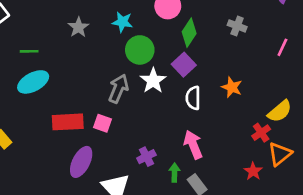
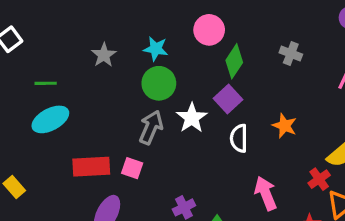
green circle: (140, 50) -> (159, 83), moved
pink arrow: (193, 145) -> (266, 193), moved

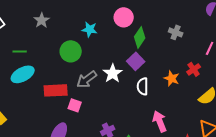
gray star: (104, 55) -> (42, 20), moved
green circle: (159, 83) -> (71, 51), moved
gray arrow: (151, 127) -> (87, 79), turned -150
red rectangle: (91, 167) -> (56, 90), moved
red cross: (319, 179) -> (194, 69), moved

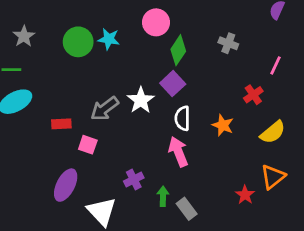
gray star: (42, 20) -> (24, 36), moved
green circle: (71, 51) -> (78, 42), moved
orange star: (172, 78) -> (223, 125), moved
red rectangle: (56, 90) -> (61, 124), size x0.6
pink arrow: (160, 121) -> (178, 152), moved

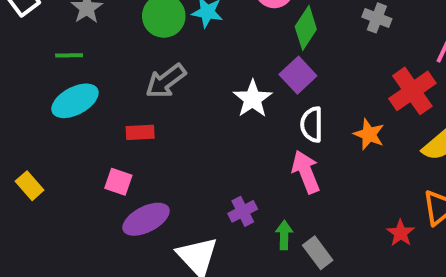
red cross: (253, 95) -> (412, 91), size x1.6
gray arrow: (105, 109) -> (166, 81), moved
pink square: (88, 145) -> (118, 182), moved
purple ellipse: (66, 185) -> (146, 219), turned 36

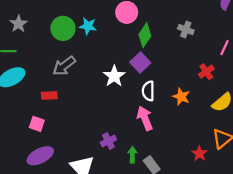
red cross: (412, 91) -> (206, 72), size x0.6
purple ellipse: (146, 219) -> (40, 156), moved

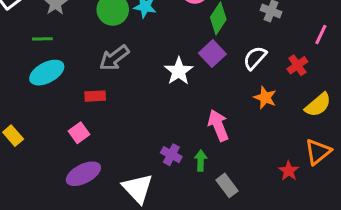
white semicircle: (148, 91) -> (255, 58), moved, turned 42
pink square: (37, 124) -> (79, 133), turned 35
purple cross: (108, 141) -> (171, 155), turned -35
green arrow: (132, 155) -> (201, 161), moved

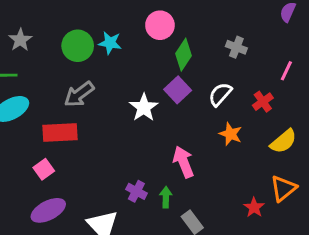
red rectangle: (95, 96) -> (60, 132), size x1.6

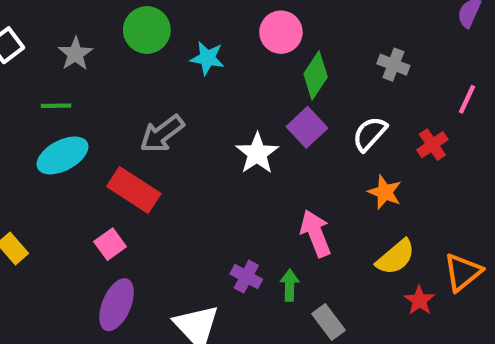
green circle: (78, 46) -> (147, 30), moved
red rectangle: (60, 132) -> (134, 190), turned 36
yellow semicircle: (283, 141) -> (396, 257), moved
purple ellipse: (48, 210) -> (117, 305), turned -40

